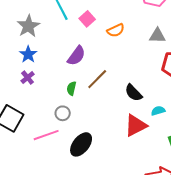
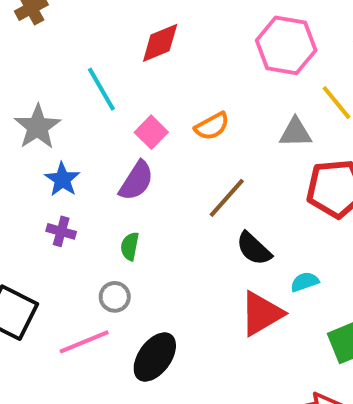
pink square: (87, 19) -> (151, 132), moved
blue star: (28, 54) -> (62, 179), moved
purple cross: (28, 78) -> (61, 231), moved, turned -32
brown line: (97, 79) -> (227, 198), moved

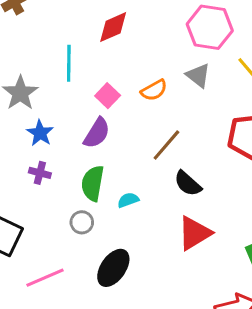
cyan line: (101, 89) -> (69, 63), turned 32
gray triangle: (295, 133) -> (198, 75), moved, turned 40
green semicircle: (130, 246) -> (93, 183), size x1.6
cyan semicircle: (305, 282) -> (128, 200), moved
pink line: (84, 342) -> (45, 278), moved

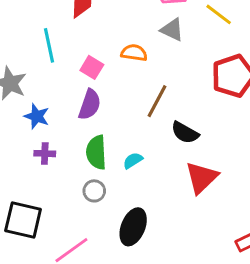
orange semicircle: (154, 90) -> (134, 53), turned -130

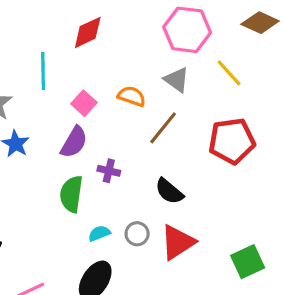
brown line: (157, 101) -> (163, 128), moved
purple cross: (45, 154) -> (109, 171), moved
cyan semicircle: (133, 161) -> (99, 233), moved
gray circle: (94, 191) -> (137, 234), moved

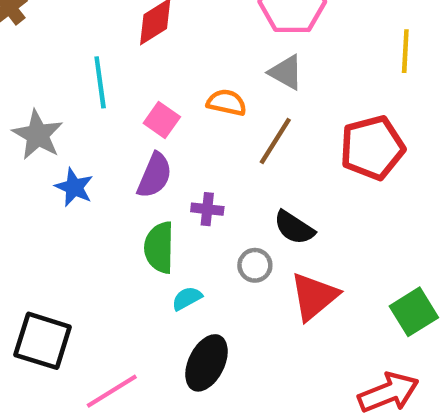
yellow line: (229, 73) -> (405, 51), moved, turned 52
cyan semicircle: (99, 233) -> (187, 298), moved
gray circle: (137, 234) -> (255, 265), moved

